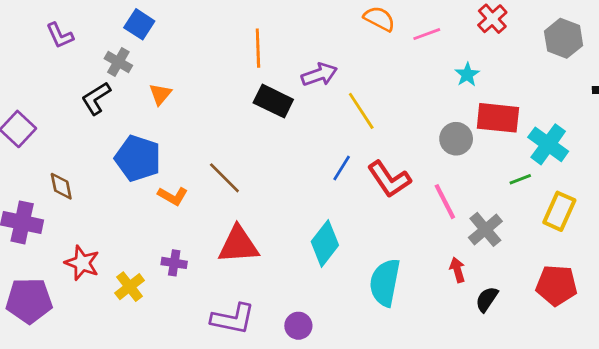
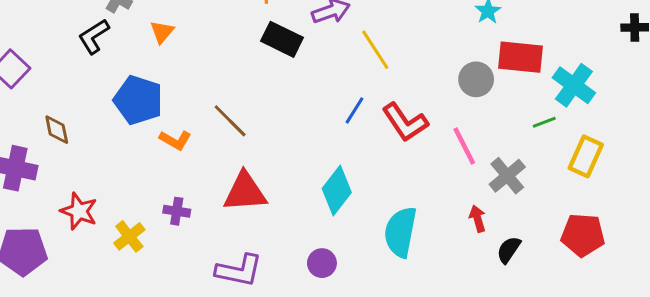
purple circle: (298, 326) -> (322, 263), moved

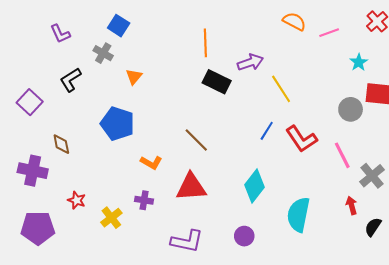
black L-shape: (94, 36) -> (71, 80), moved
brown line: (230, 121) -> (196, 140), moved
orange L-shape: (175, 140) -> (151, 162), moved
red star: (79, 211) -> (77, 200), size x0.7

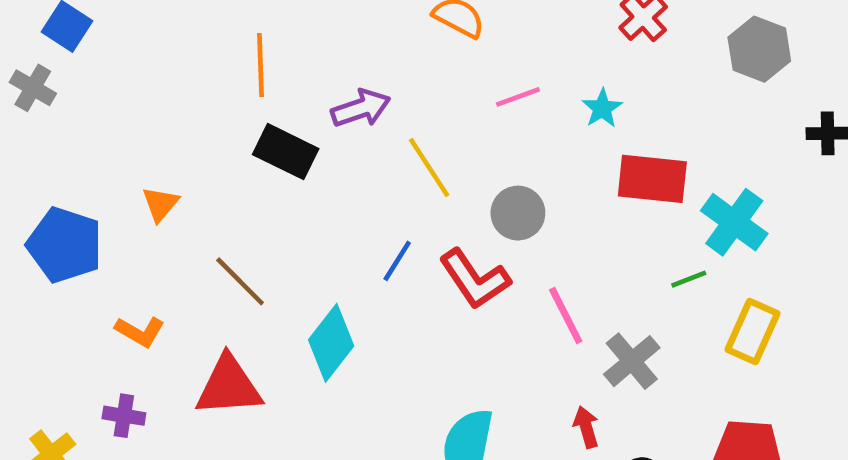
pink line: (329, 33) -> (518, 97), moved
orange triangle: (134, 77) -> (160, 204), moved
gray circle: (351, 109) -> (518, 213), moved
cyan diamond: (254, 186) -> (331, 343), moved

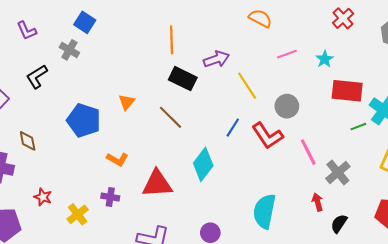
green line: (689, 279) -> (358, 127), moved
brown line: (240, 281) -> (170, 117), moved

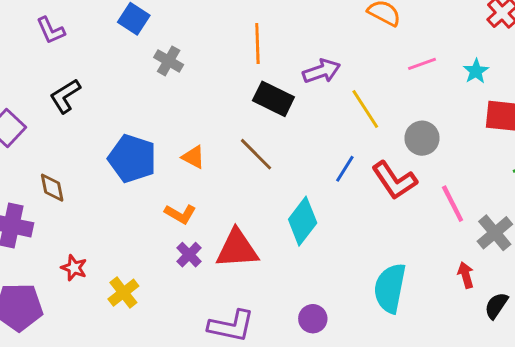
gray cross: (69, 50) -> (169, 61), moved
orange triangle: (127, 102) -> (193, 157), moved, turned -42
purple cross: (110, 197) -> (189, 255), moved, turned 36

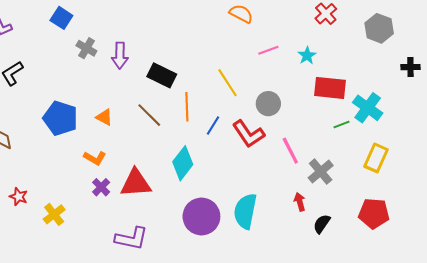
orange line: (257, 43) -> (187, 107), moved
purple arrow: (322, 71) -> (120, 56), moved, turned 110
purple circle: (313, 319) -> (201, 216), moved, size x1.8

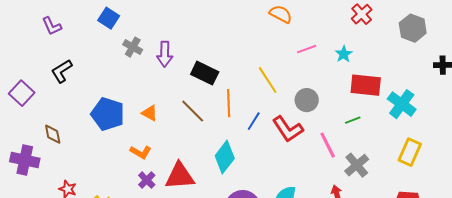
green line: (341, 125) -> (353, 120), moved

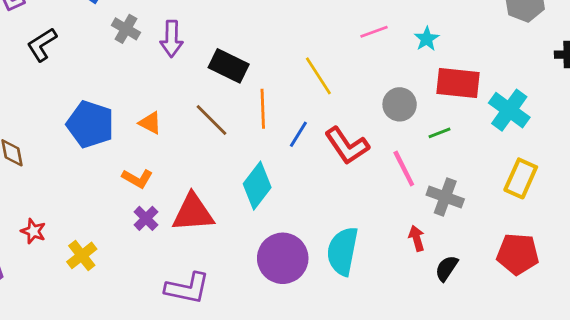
black L-shape: (62, 71) -> (42, 45), moved
gray circle: (307, 100) -> (400, 104), moved
gray cross: (357, 165) -> (445, 197), turned -30

